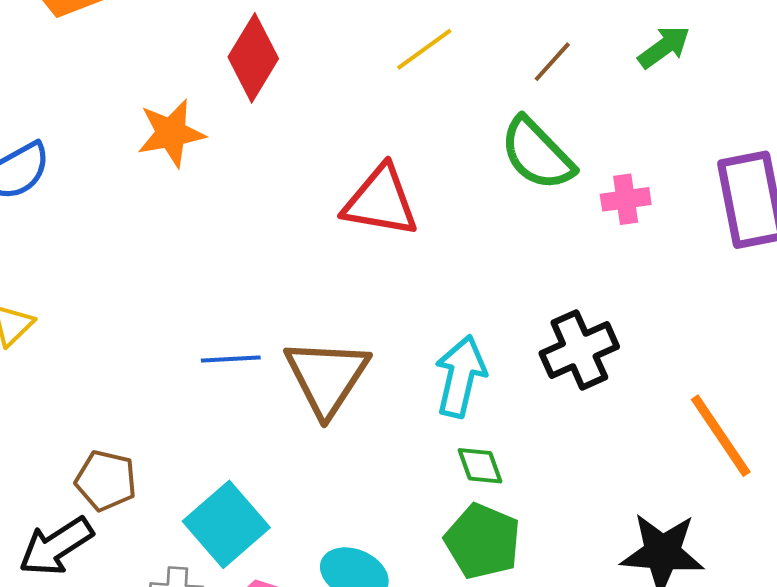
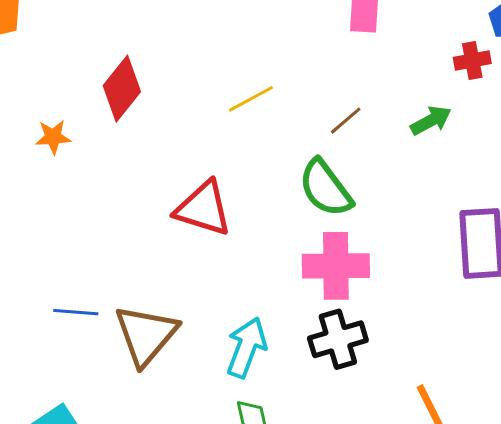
orange star: (171, 133) -> (53, 137), size x0.7
pink cross: (626, 199) -> (336, 266), moved, size x1.8

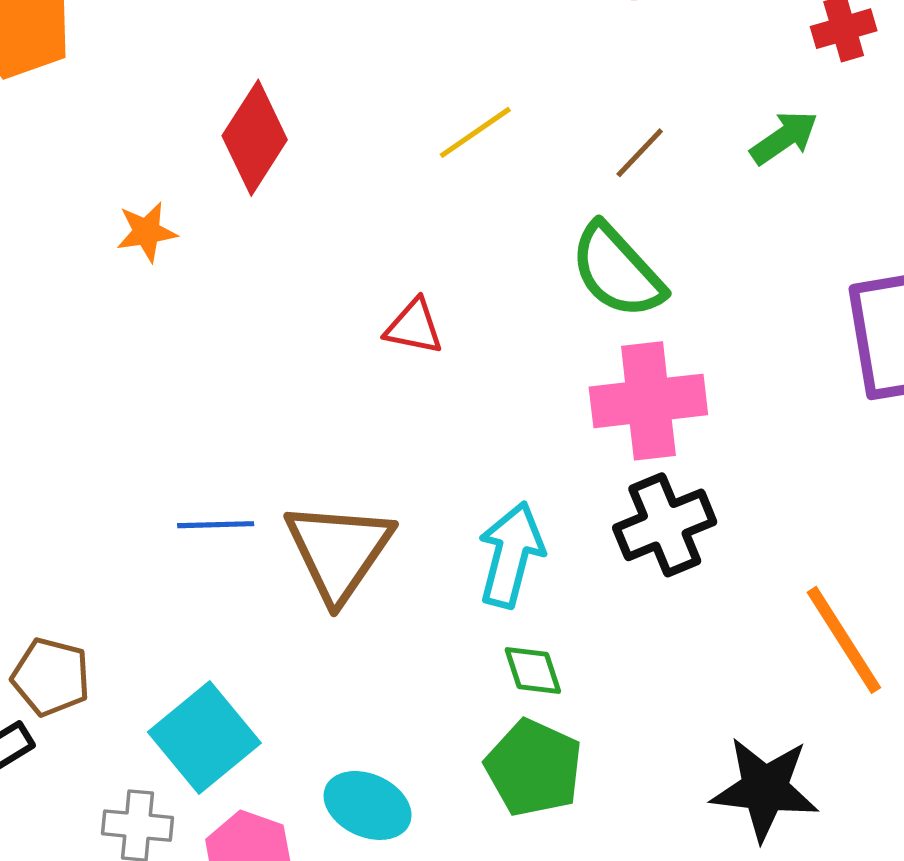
red triangle: (203, 209) -> (414, 327), size x0.6

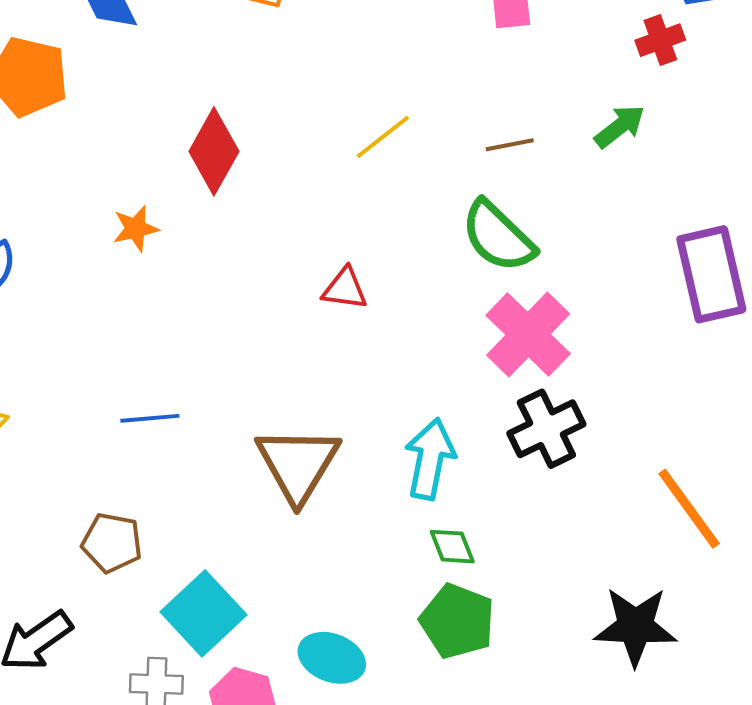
brown line: (640, 153) -> (510, 145), turned 39
pink cross: (648, 401) -> (528, 335), turned -36
blue line: (216, 525) -> (150, 418), moved
brown pentagon: (51, 677) -> (112, 543), moved

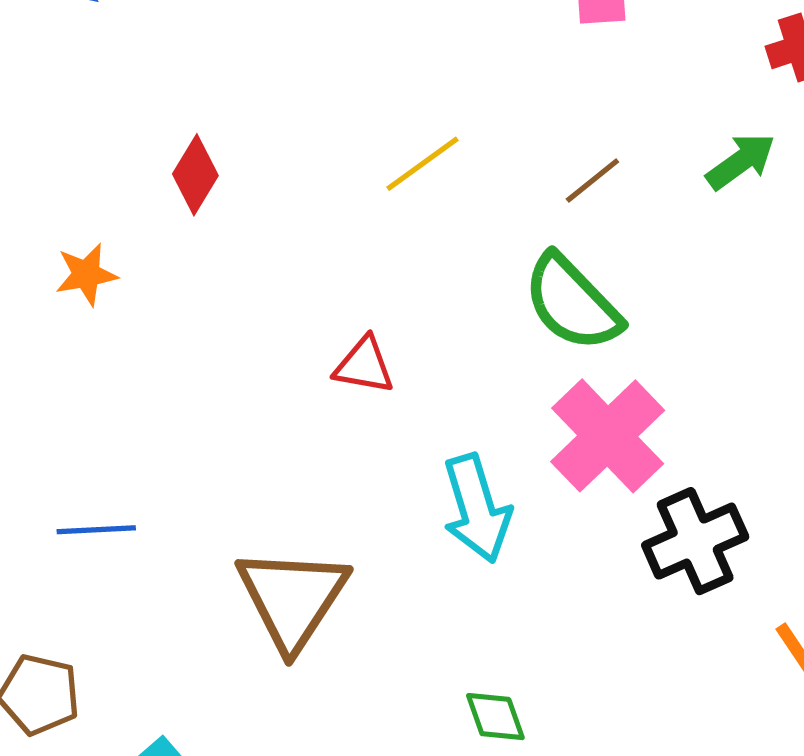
brown line: (510, 145) -> (592, 180), turned -30
red diamond: (214, 151) -> (195, 175), size x0.7
black cross: (546, 429) -> (695, 541), moved
cyan arrow: (430, 459) -> (477, 508), moved, turned 150

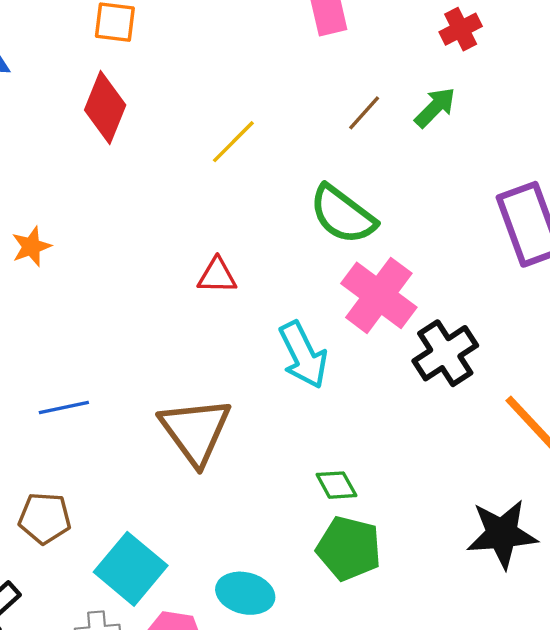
red diamond: (195, 175) -> (105, 108), moved, size x1.4
brown line: (592, 180) -> (364, 113), moved

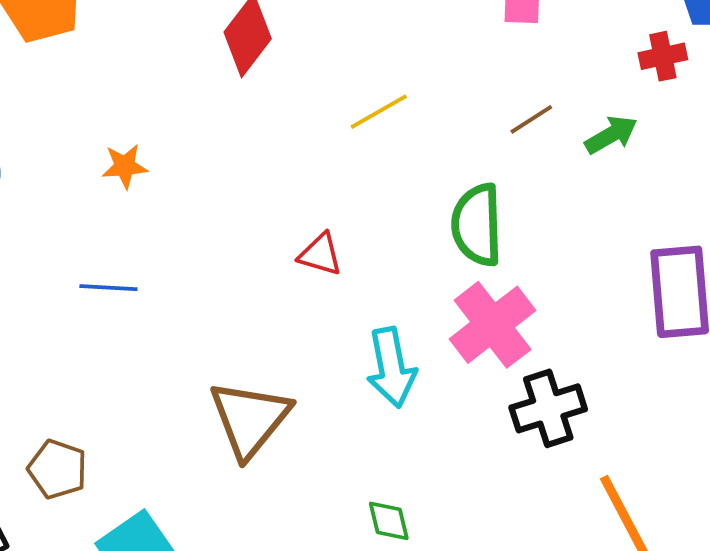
green semicircle: (343, 215) -> (477, 225), turned 36
blue line: (64, 407) -> (108, 288), moved

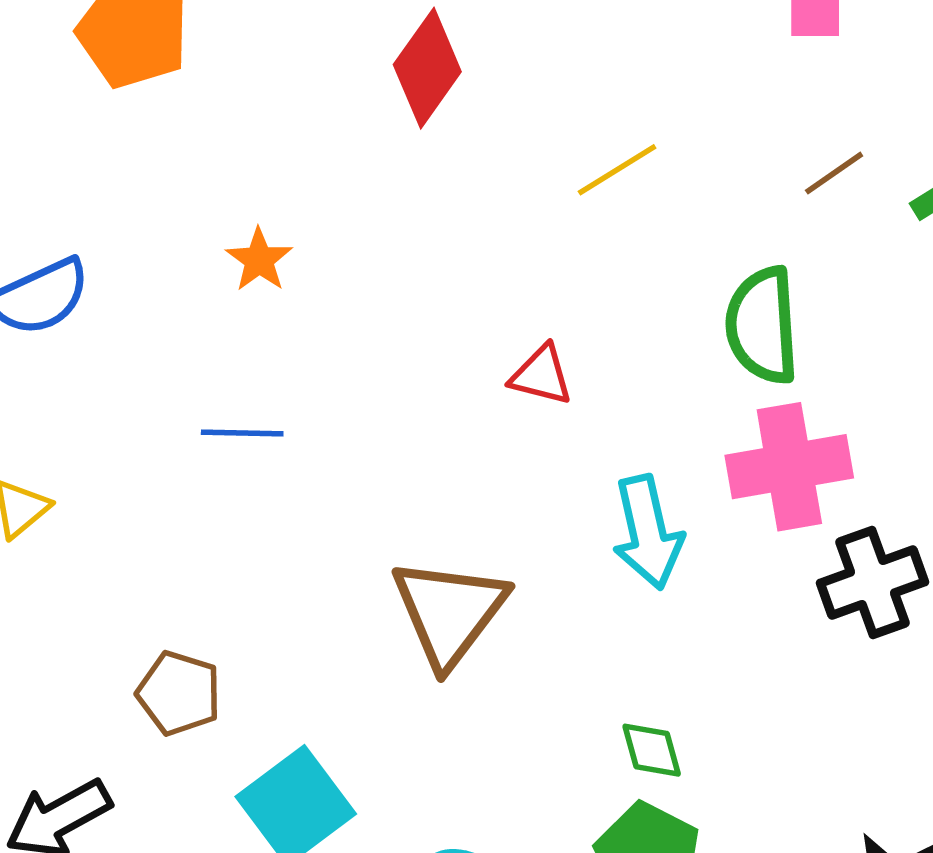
orange star: (125, 166) -> (259, 260), turned -30
pink cross: (493, 325) -> (789, 467), turned 30

